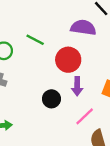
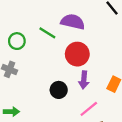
purple semicircle: (83, 28) -> (73, 22), moved

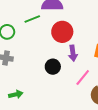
green line: (47, 33) -> (32, 19), turned -42

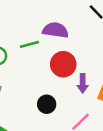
purple arrow: (73, 53) -> (83, 83), moved

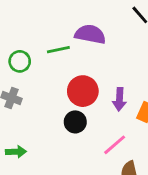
red circle: (63, 64) -> (83, 91), moved

